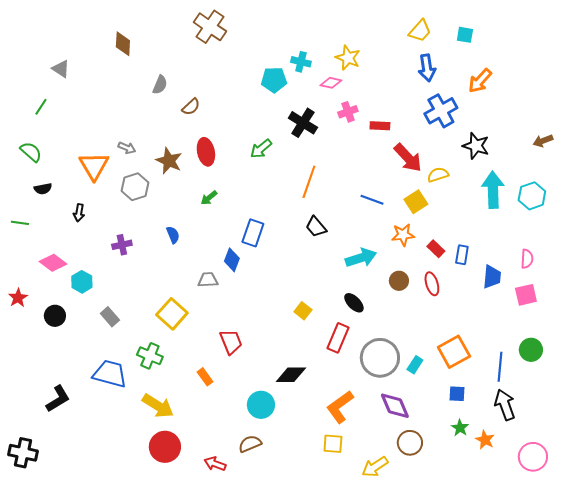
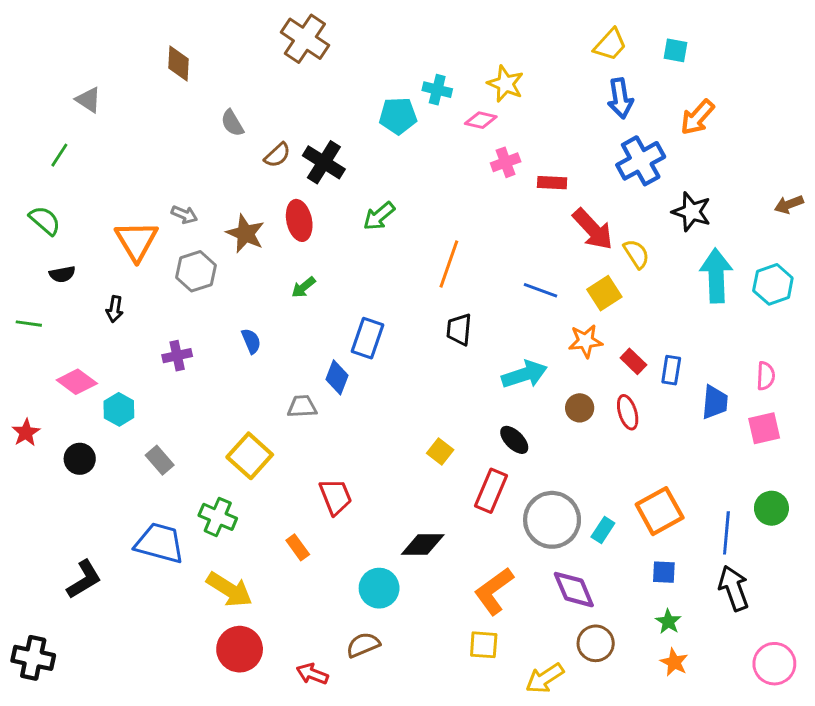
gray semicircle: (160, 85) -> (232, 123), turned 126
black cross: (303, 123) -> (324, 162), moved
yellow semicircle: (438, 175) -> (636, 254), turned 75
black trapezoid: (316, 227) -> (459, 329), turned 45
orange star: (485, 440) -> (674, 662), moved

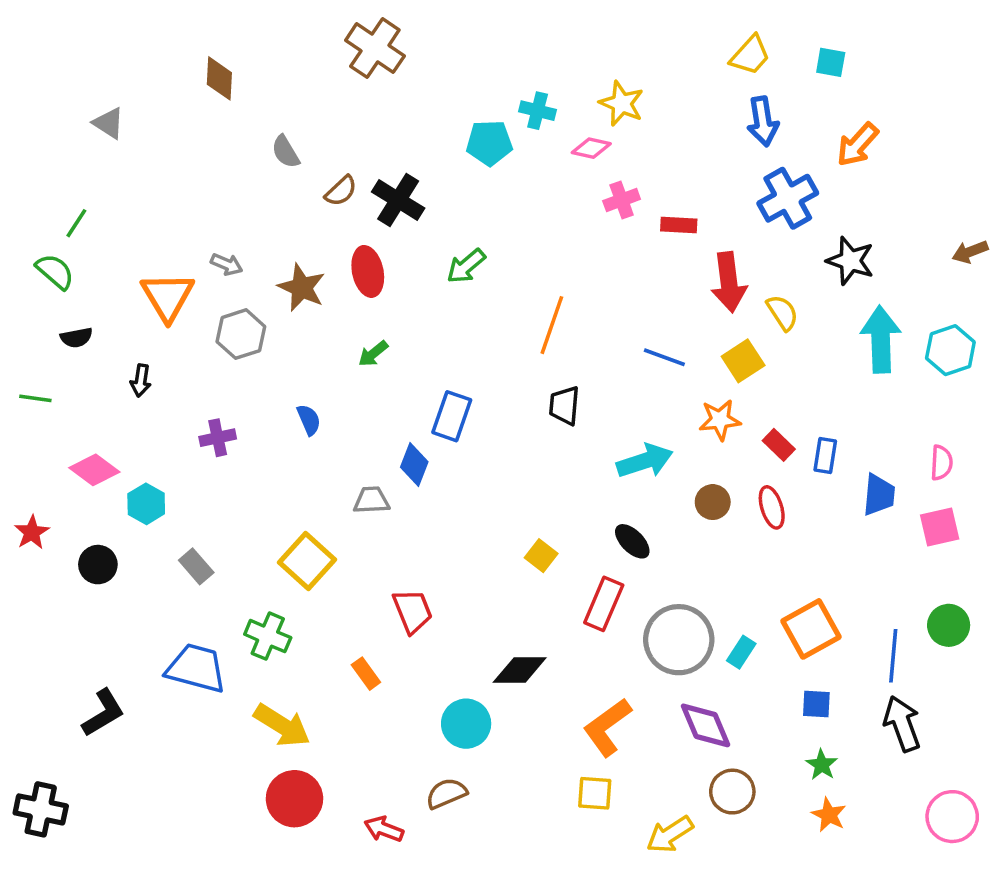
green line: (59, 155) -> (76, 223), moved
red arrow: (593, 229) -> (729, 282), turned 36

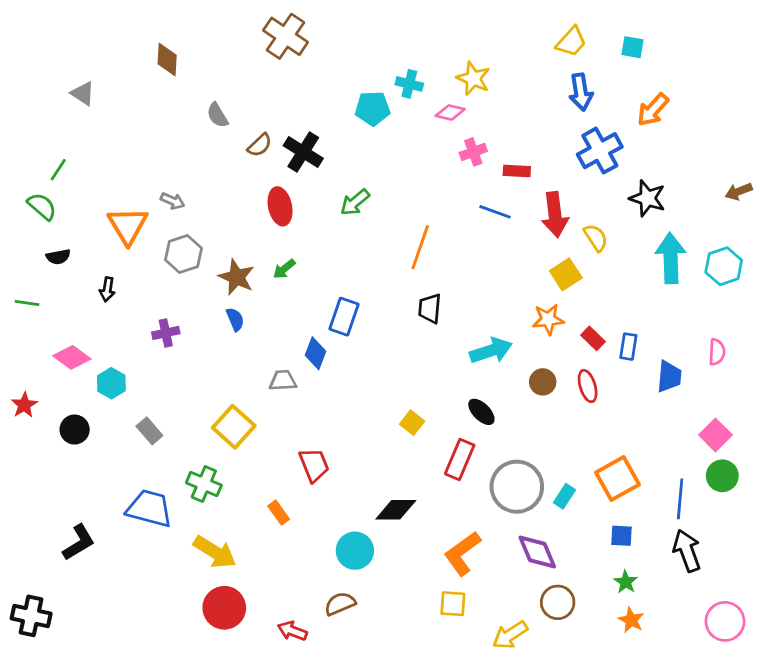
brown star: (302, 288) -> (237, 277), moved
blue line: (664, 357) -> (495, 212), moved
pink square: (940, 527) -> (715, 435), moved, turned -32

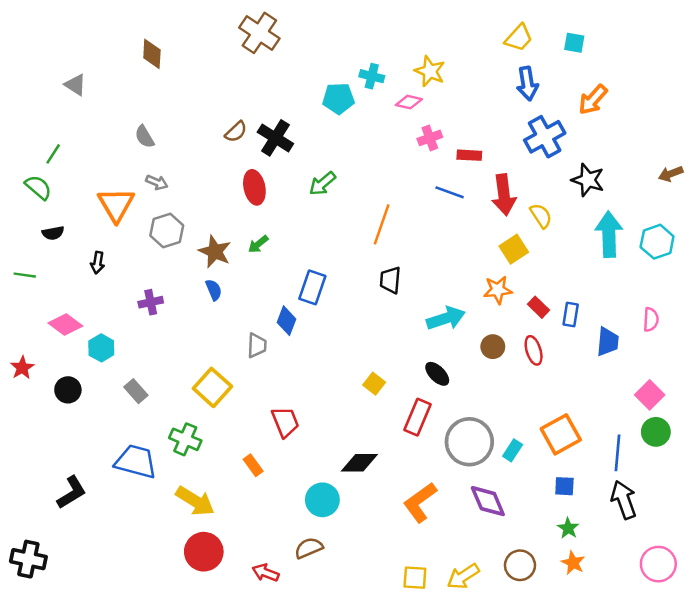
gray semicircle: (217, 115) -> (144, 137), moved
gray trapezoid: (283, 381) -> (257, 345), turned 95
brown circle: (558, 602) -> (520, 565), moved
yellow square: (453, 604) -> (415, 578), moved

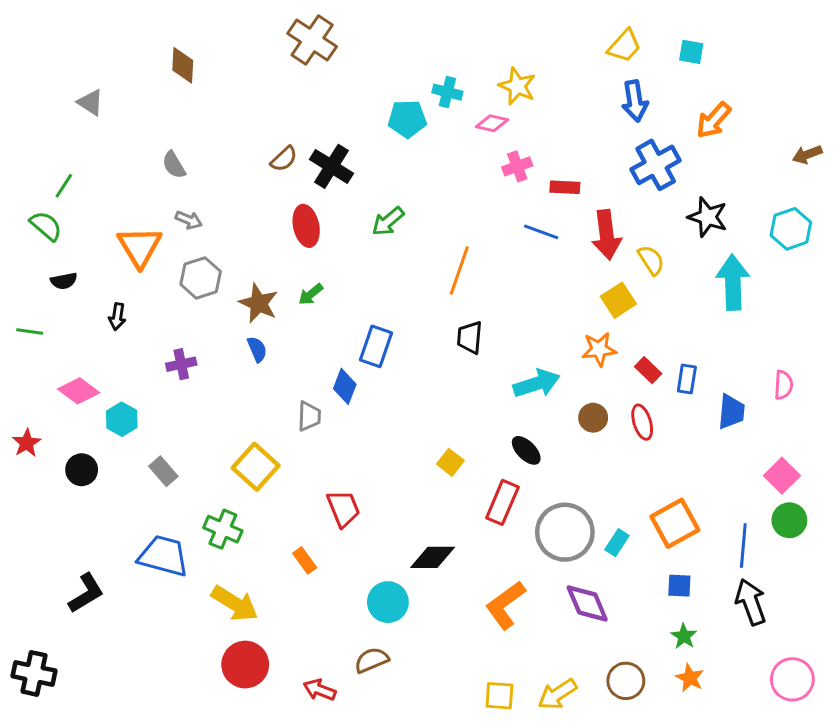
brown arrow: (671, 174) -> (807, 154), moved
cyan hexagon: (657, 242) -> (791, 229), moved

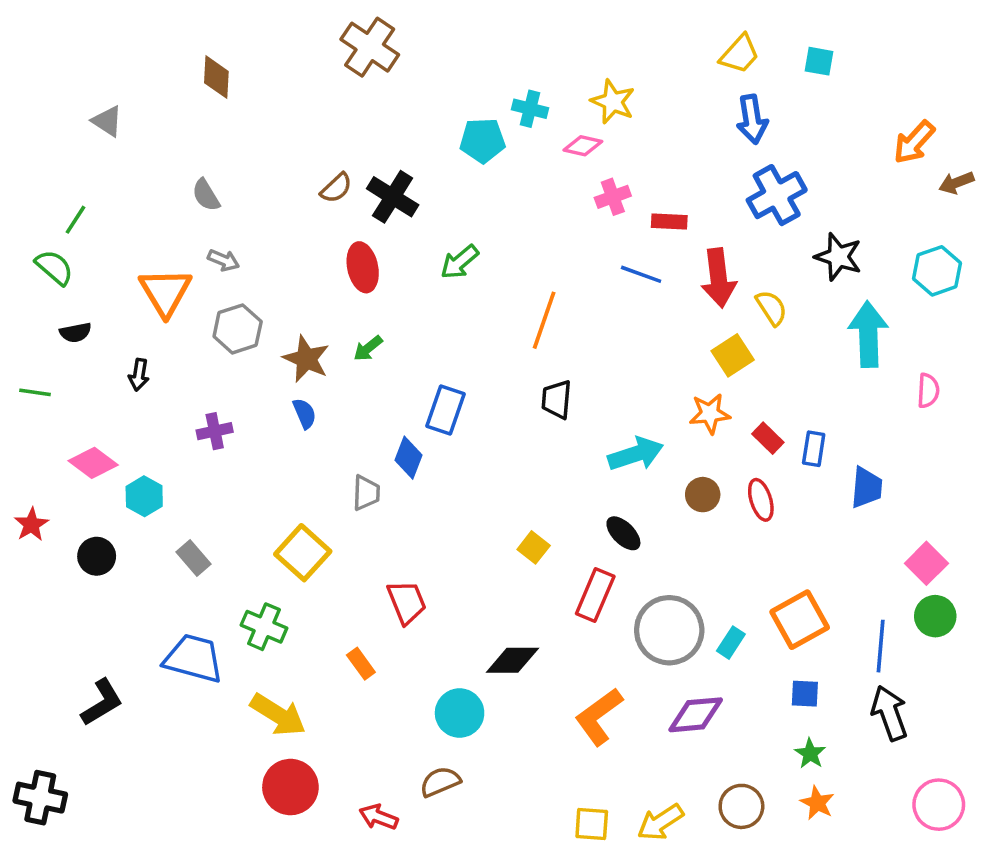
orange arrow: (714, 120) -> (914, 142), moved
pink semicircle: (783, 385) -> (928, 391), moved
purple diamond: (587, 604) -> (696, 715), turned -72

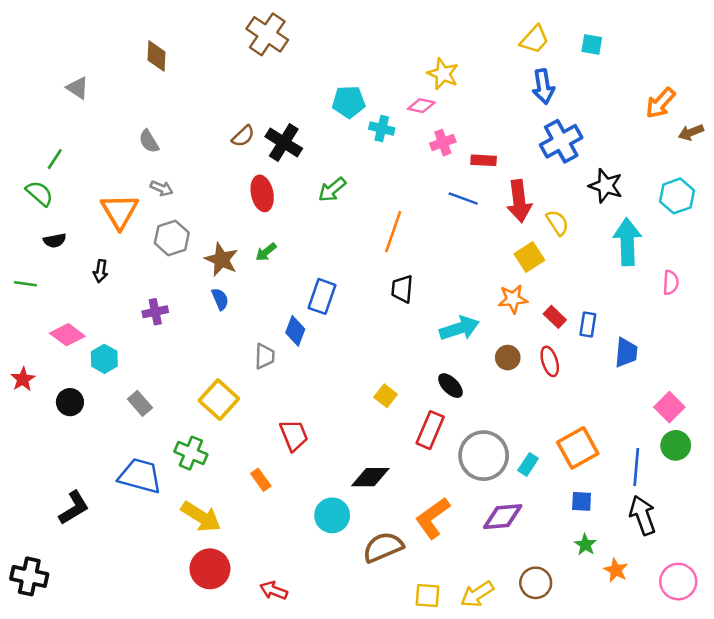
cyan cross: (530, 109) -> (382, 129), moved
brown semicircle: (440, 782) -> (383, 547), moved, size x1.4
orange star: (817, 803) -> (616, 570), moved

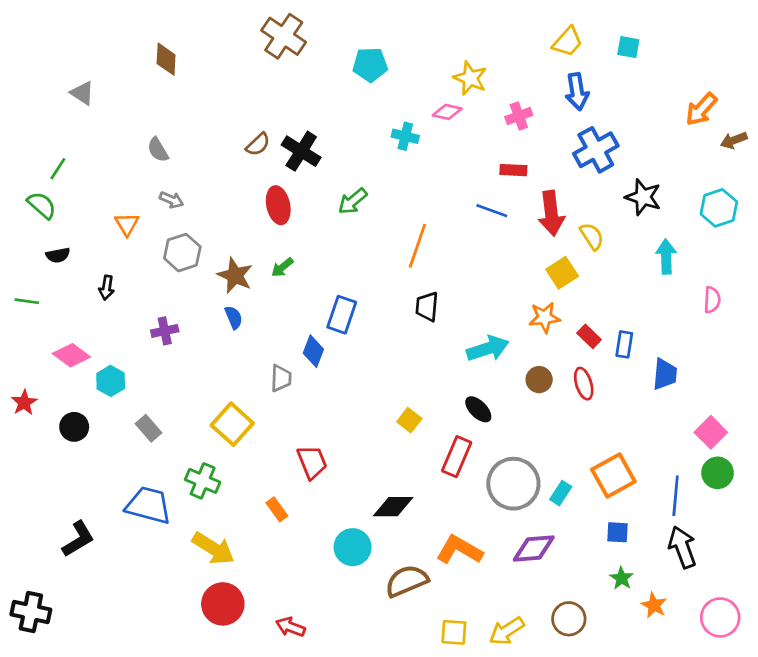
cyan pentagon: (349, 102) -> (370, 65), moved
pink cross: (443, 143) -> (519, 116), moved
orange triangle: (120, 211) -> (127, 224), size x0.6
cyan arrow: (627, 242) -> (666, 257), size x0.7
orange L-shape: (433, 518) -> (459, 550), turned 66

